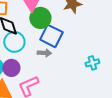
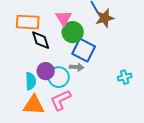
cyan circle: (14, 42) -> (59, 77), moved
purple circle: (11, 68) -> (46, 71), moved

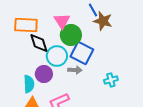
brown star: (105, 18) -> (103, 21), turned 30
cyan circle: (59, 77) -> (57, 56), moved
cyan cross: (125, 77) -> (111, 80), moved

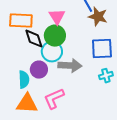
green circle: (71, 35) -> (55, 36), moved
blue square: (82, 53) -> (102, 49), moved, turned -30
gray arrow: (75, 70) -> (70, 66), size x1.6

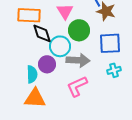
green circle: (55, 36) -> (79, 30), moved
pink L-shape: (54, 99) -> (77, 86), moved

